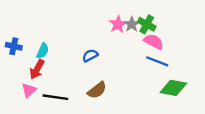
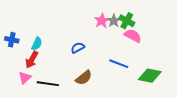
blue line: (157, 61) -> (119, 64), moved

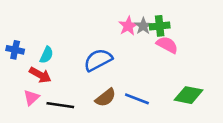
green cross: (127, 21) -> (160, 26), turned -35
blue semicircle: (78, 48) -> (98, 60), size x1.6
red arrow: (32, 60) -> (40, 75), turned -90
blue line: (119, 64) -> (137, 99), moved

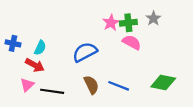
gray star: (143, 26) -> (153, 18), moved
green cross: (160, 26) -> (128, 23), moved
pink semicircle: (167, 45) -> (132, 42), moved
brown semicircle: (106, 98) -> (91, 85), turned -78

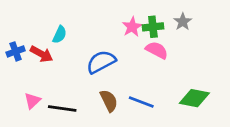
blue cross: (13, 43) -> (16, 51), turned -32
cyan semicircle: (40, 48) -> (60, 35), moved
red arrow: (35, 65) -> (41, 54), moved

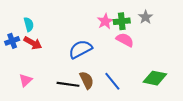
cyan semicircle: (60, 35) -> (29, 24), moved, turned -40
blue line: (141, 102) -> (112, 81), turned 30
black line: (62, 108) -> (68, 84), moved

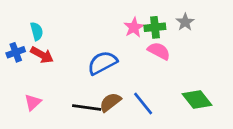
green diamond: (155, 78) -> (197, 100), turned 40
brown semicircle: (87, 80) -> (110, 102), turned -102

